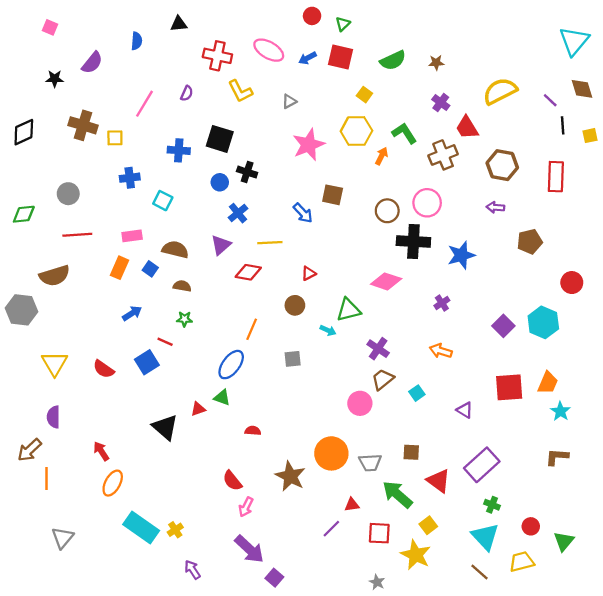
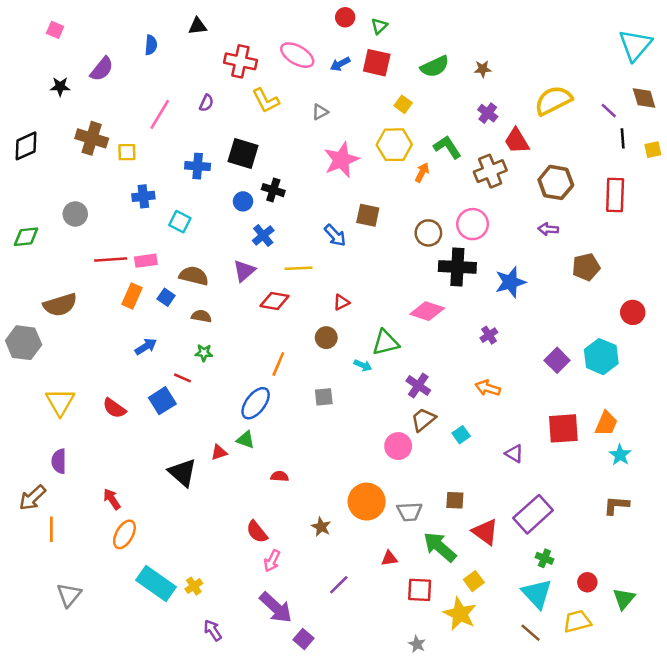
red line: (77, 235) -> (111, 259), moved
brown star: (290, 476) -> (321, 527), size x0.6
purple line: (331, 529) -> (339, 585), moved

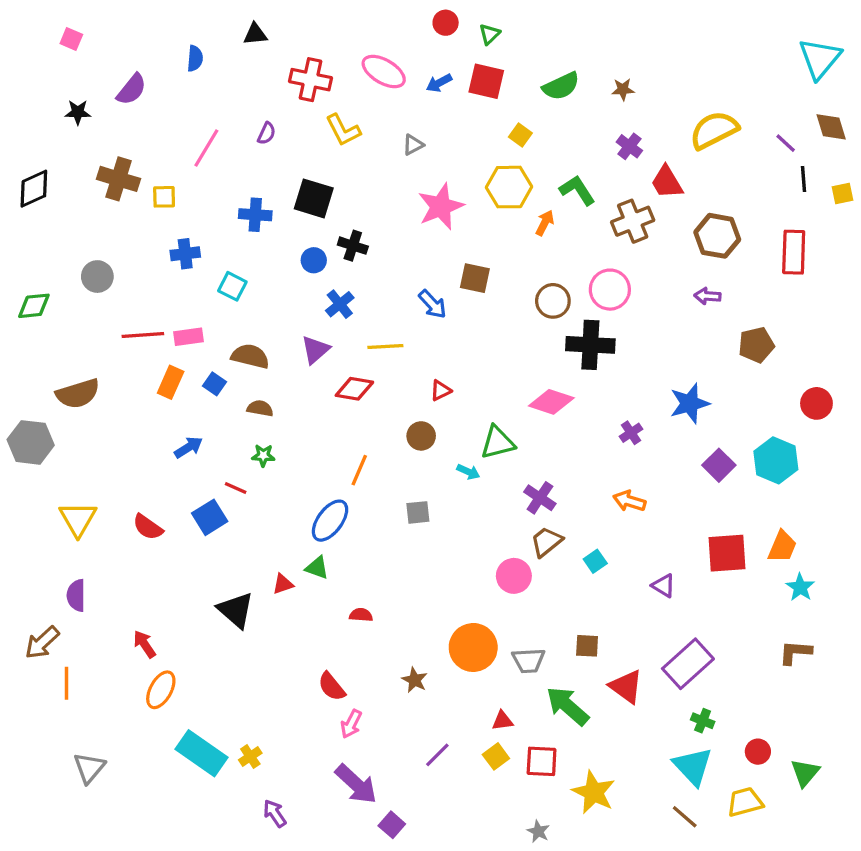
blue star: (510, 282) -> (690, 403), moved
yellow square: (474, 581) -> (496, 756), moved

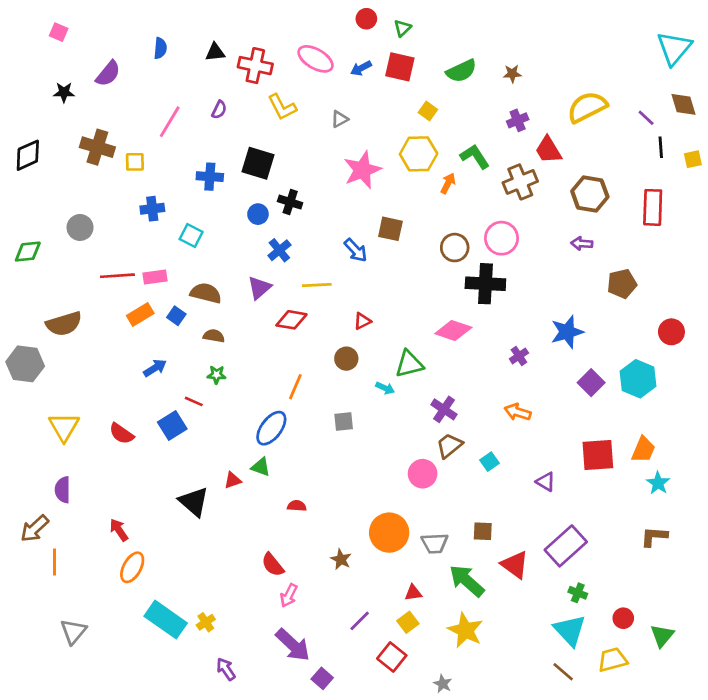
black triangle: (255, 34) -> (215, 52), moved
purple cross: (629, 146) -> (518, 120), turned 30
orange rectangle: (171, 382) -> (140, 314), turned 35
red square: (542, 761) -> (392, 657), moved, turned 36
yellow star: (594, 792) -> (465, 630), moved

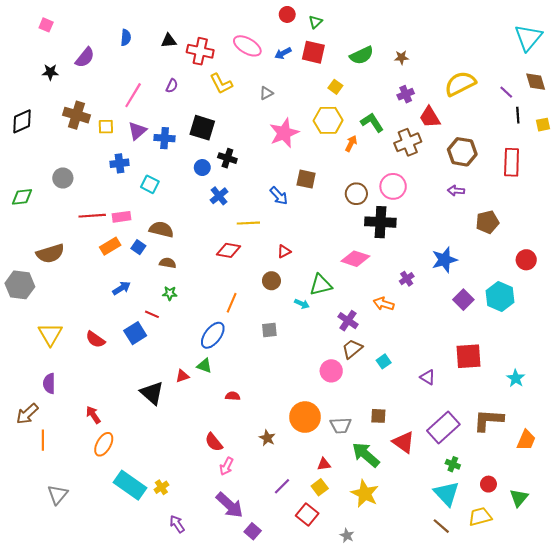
purple triangle: (259, 288) -> (137, 131), moved
orange arrow: (518, 412) -> (384, 304), moved
orange trapezoid: (643, 450) -> (526, 440), moved
brown L-shape: (654, 537) -> (488, 420), moved, size x1.4

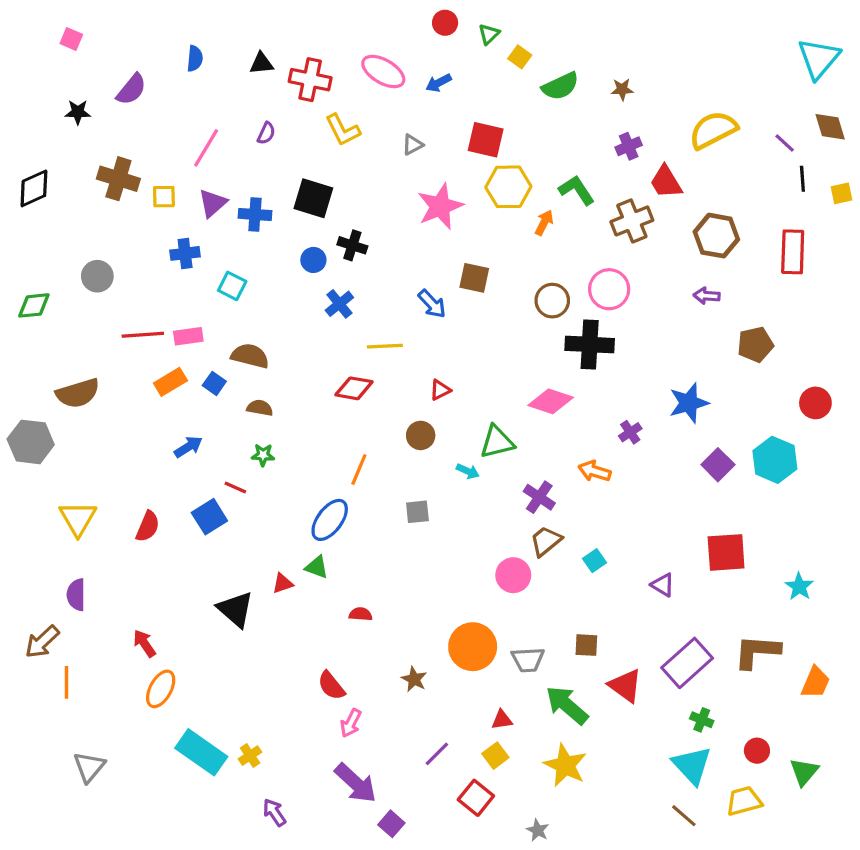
red square: (313, 52) -> (486, 140), moved
yellow square: (335, 87) -> (520, 57), moved
red semicircle: (95, 339) -> (148, 526), turned -102

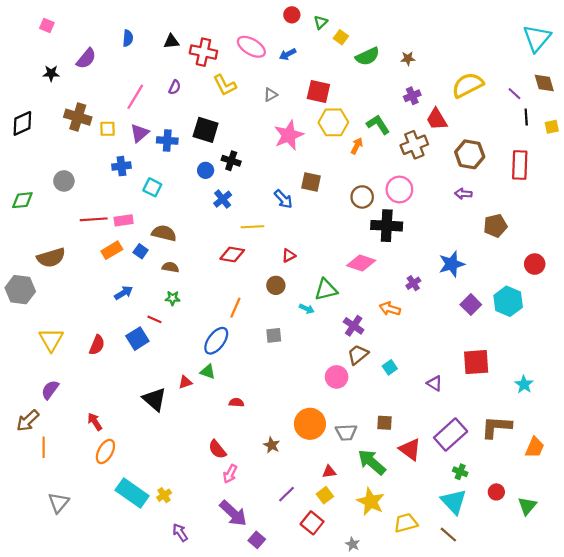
purple semicircle: (76, 595) -> (50, 390), turned 36
yellow trapezoid: (744, 801) -> (406, 523), moved

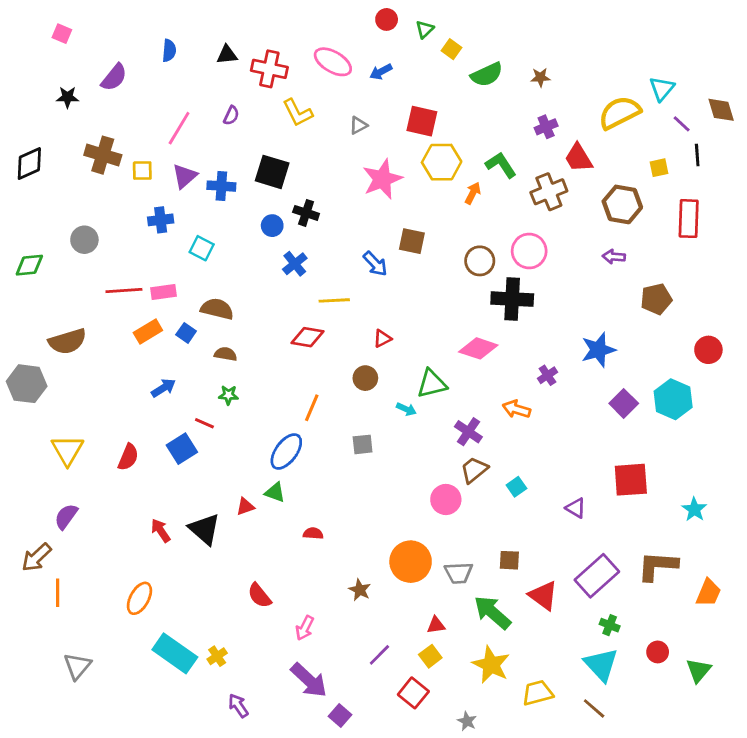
cyan triangle: (537, 38) -> (662, 89), moved, size x0.7
yellow square: (552, 127) -> (659, 168), moved
red arrow: (95, 422) -> (161, 531), moved
red semicircle: (217, 449) -> (259, 595), moved

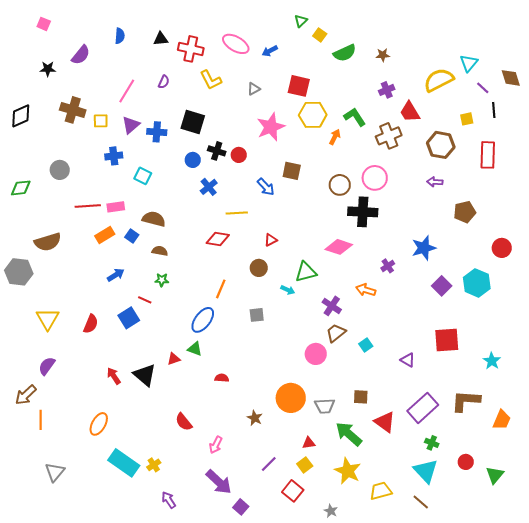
red circle: (387, 19) -> (239, 155), moved

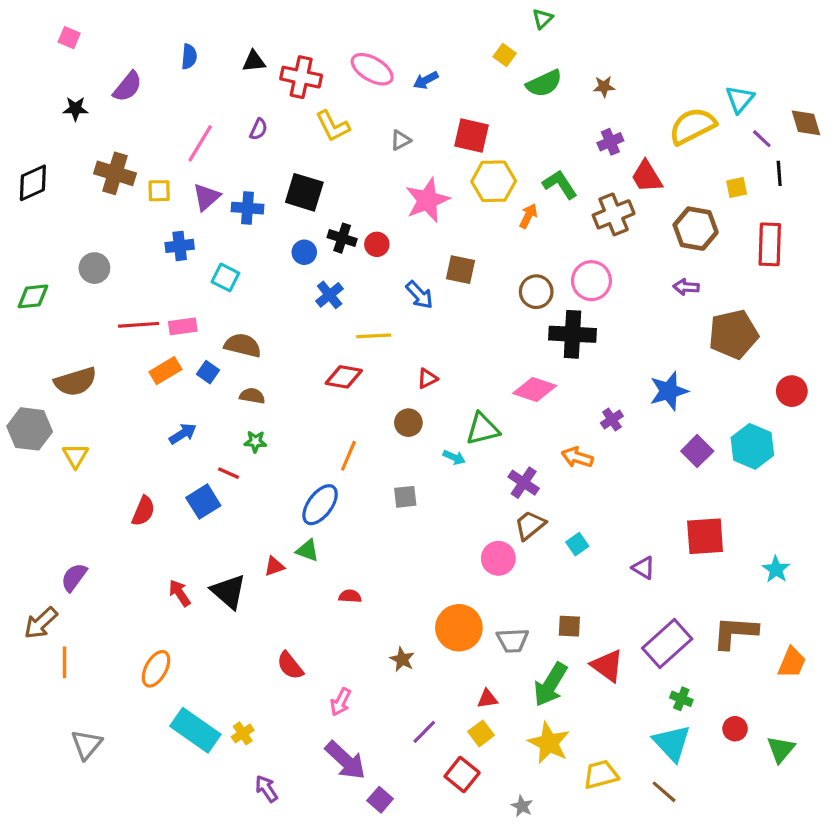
green triangle: (301, 21) -> (543, 19), moved
brown pentagon: (465, 212) -> (733, 334), size x1.4
yellow triangle: (48, 319) -> (75, 456), moved, size x0.7
green arrow: (349, 434) -> (550, 685), turned -100

